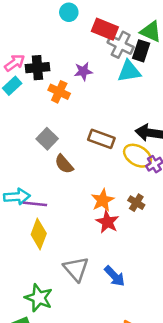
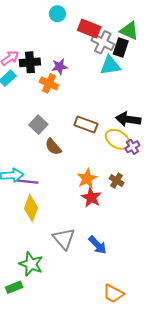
purple star: (83, 71) -> (60, 67), moved

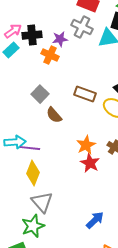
gray cross: (103, 42) -> (82, 27), moved
gray triangle: (64, 239) -> (42, 202), moved
blue arrow: (98, 245) -> (95, 220), moved, turned -90
green star: (31, 264) -> (33, 226), turned 30

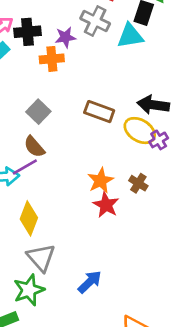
orange cross: (50, 55) -> (52, 59), turned -30
brown semicircle: (54, 115) -> (34, 147), moved
purple line: (30, 148) -> (25, 167), moved, turned -36
blue arrow: (95, 220) -> (90, 282), moved

